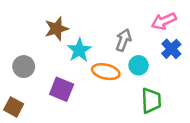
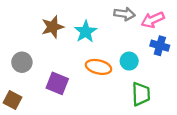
gray arrow: (123, 40) -> (124, 14), moved, turned 78
blue cross: (171, 49) -> (160, 46), turned -30
cyan star: (79, 50) -> (86, 32), moved

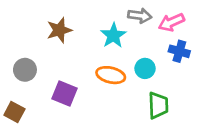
cyan star: (86, 32) -> (113, 35), moved

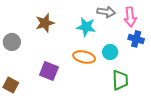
pink arrow: (171, 22) -> (130, 17), turned -72
cyan star: (113, 35) -> (86, 27), turned -30
gray circle: (25, 70) -> (12, 42), moved

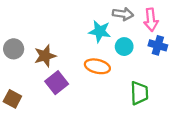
brown star: (45, 23) -> (45, 56), moved
cyan circle: (110, 52) -> (124, 47), moved
purple square: (49, 71) -> (57, 83), turned 30

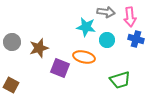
purple square: (57, 83) -> (60, 68), moved, turned -30
green trapezoid: (139, 93) -> (120, 80), turned 75

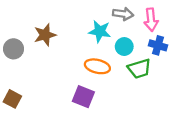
brown star: (39, 48) -> (45, 35), moved
purple square: (60, 68) -> (83, 97), moved
green trapezoid: (120, 80) -> (139, 69), moved

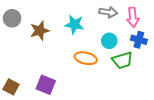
cyan star: (100, 31) -> (74, 24), moved
gray circle: (13, 49) -> (12, 18), moved
purple square: (83, 97) -> (46, 85), moved

